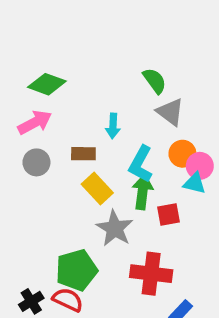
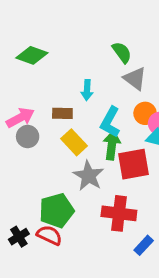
pink arrow: (35, 122) -> (20, 118), moved
gray circle: (36, 162) -> (28, 137), moved
red square: (169, 215) -> (133, 164), size x1.6

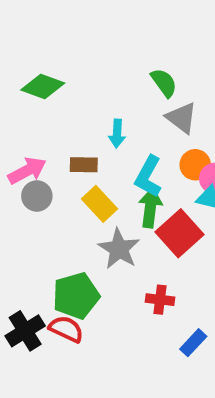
red square: (133, 164) -> (180, 233), turned -32
red cross: (119, 213) -> (160, 300), size x0.6
black cross: (19, 237) -> (25, 331), size x1.4

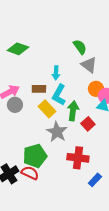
cyan L-shape: (148, 176) -> (59, 95), moved
red square: (180, 233) -> (88, 124), size x0.6
red cross: (160, 300) -> (78, 158), size x1.5

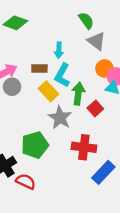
red semicircle: (30, 173) -> (26, 182), moved
blue rectangle: (95, 180) -> (103, 172), size x1.5

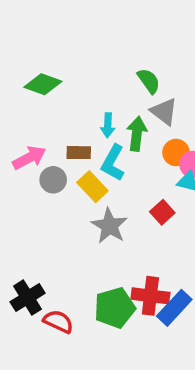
gray circle: (12, 87) -> (53, 180), moved
green arrow: (78, 94) -> (137, 134), moved
green pentagon: (35, 145) -> (115, 308), moved
red cross: (84, 147) -> (150, 296), moved

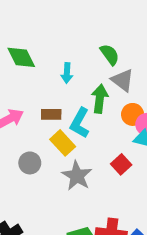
green diamond: (43, 84) -> (21, 57), turned 44
cyan arrow: (108, 125) -> (67, 73), moved
gray circle: (53, 180) -> (30, 163), moved

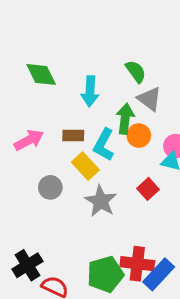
cyan arrow: (67, 73) -> (90, 91), size x1.4
orange circle: (133, 114) -> (139, 136), moved

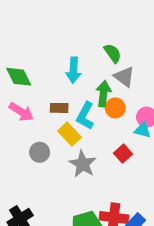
green diamond: (41, 74) -> (19, 77), moved
pink arrow: (29, 140) -> (21, 112), turned 60

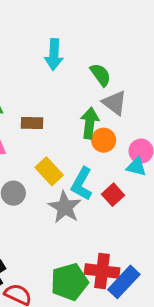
cyan arrow: (73, 70) -> (54, 55), moved
brown rectangle: (59, 108) -> (32, 123), moved
cyan L-shape: (85, 116) -> (82, 184), moved

